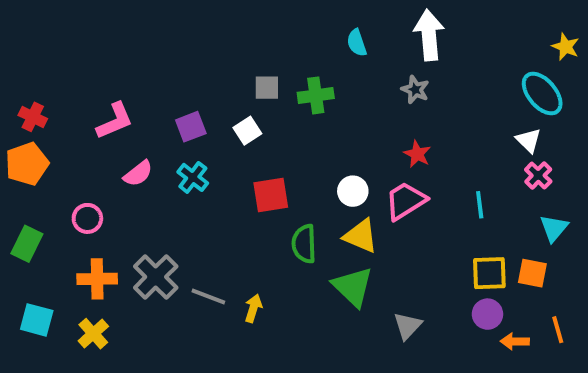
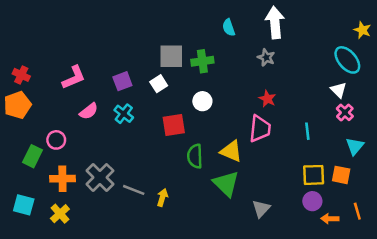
gray square: (267, 88) -> (171, 56), size x1.5
white circle: (353, 191) -> (202, 101), moved
pink trapezoid: (406, 201) -> (260, 129), turned 128
green rectangle: (27, 244) -> (32, 156), moved

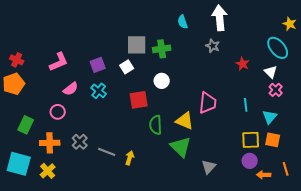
red star: (267, 99) -> (243, 64), moved
pink circle: (56, 140) -> (58, 112), moved
cyan triangle: (355, 146) -> (270, 117), moved
gray cross: (100, 177) -> (80, 142), size x0.7
cyan square: (24, 205) -> (19, 164), size x1.4

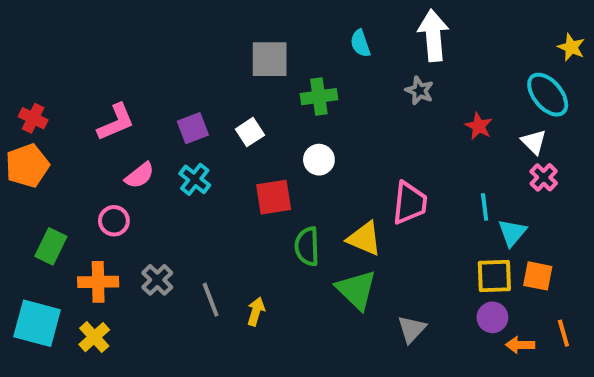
gray square: (137, 45) -> (270, 59), moved
cyan triangle: (270, 117) -> (512, 233), moved
gray line: (107, 152) -> (211, 300), turned 48

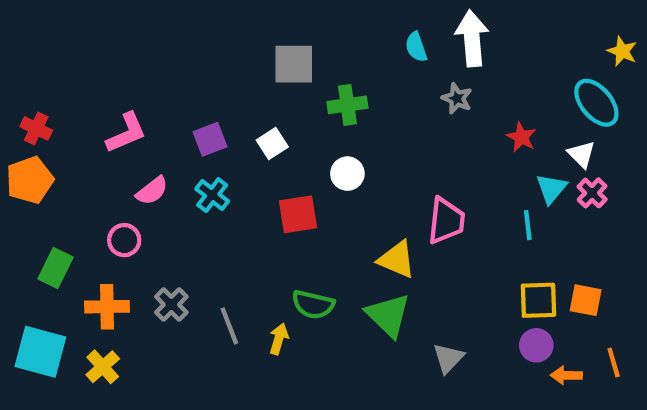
cyan semicircle: (360, 43) -> (416, 47), moved
cyan triangle: (512, 233) -> (551, 189), moved
green semicircle: (307, 246) -> (313, 305), moved, turned -75

